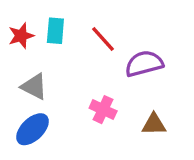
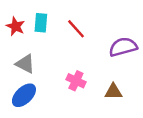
red star: (21, 36) -> (16, 26), turned -30
purple semicircle: (144, 64) -> (123, 47), moved

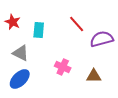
cyan rectangle: (41, 23) -> (39, 30), moved
red line: (76, 29) -> (77, 24), moved

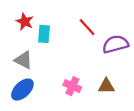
red star: (13, 22) -> (25, 21), moved
pink cross: (63, 67) -> (72, 86), moved

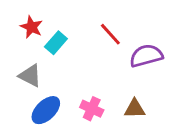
cyan rectangle: (44, 34) -> (56, 43), turned 36
blue ellipse: (22, 90) -> (46, 110), moved

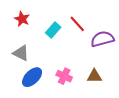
cyan rectangle: (56, 43) -> (53, 30), moved

